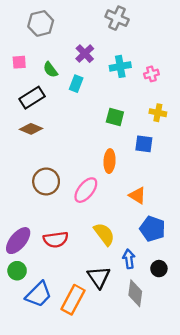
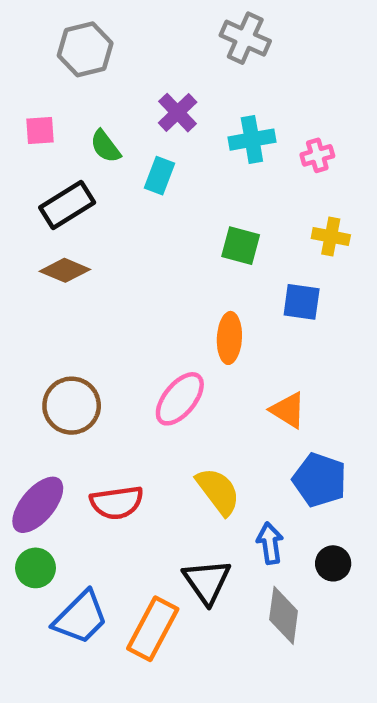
brown circle: (46, 181) -> (72, 406), moved

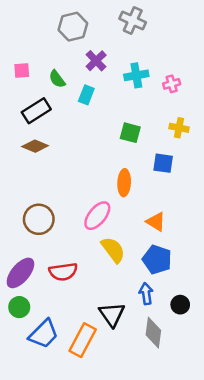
gray hexagon: (85, 49) -> (73, 27), moved
blue pentagon: (320, 480) -> (157, 260), moved
yellow semicircle: (218, 491) -> (113, 250), moved

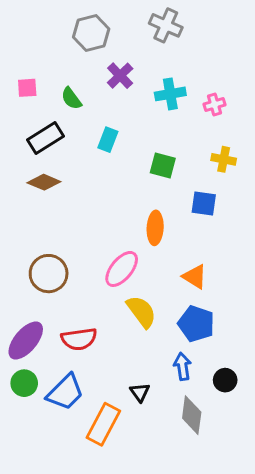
cyan rectangle: (86, 95) -> (108, 140), moved
black triangle: (112, 314) -> (140, 392), size x0.6
blue trapezoid: (44, 334) -> (65, 392), moved

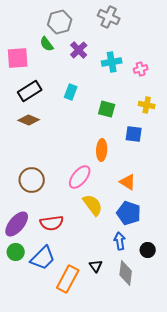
pink square: (27, 88) -> (18, 58), size x1.6
green semicircle: (71, 98) -> (47, 44), moved
black triangle: (140, 392) -> (96, 266), moved

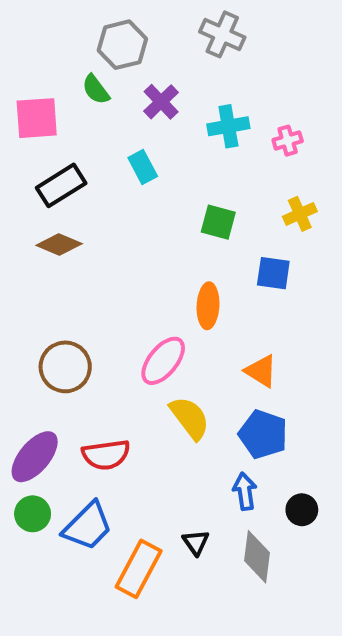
cyan rectangle: (71, 92) -> (143, 167), moved, turned -49
yellow cross: (147, 105) -> (300, 214), turned -35

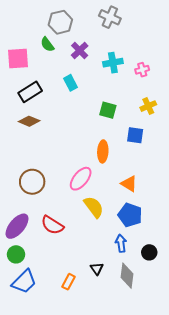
red semicircle: (106, 455) -> (52, 225), turned 40
blue trapezoid: (88, 526) -> (24, 282), moved
orange rectangle: (139, 569) -> (68, 282), size x0.6

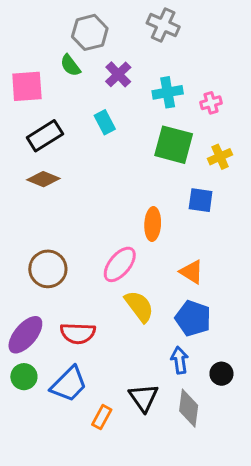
green square: (108, 110) -> (174, 145), moved, size x1.5
red semicircle: (52, 225) -> (78, 333), turned -30
black triangle: (97, 269) -> (144, 398), size x1.5
blue trapezoid: (24, 282) -> (69, 384), moved

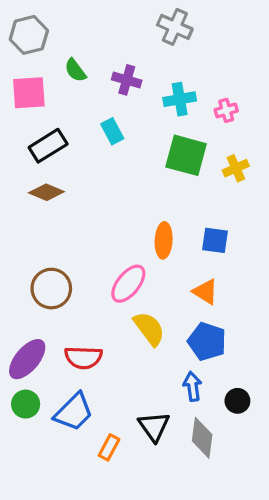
gray hexagon: (90, 32) -> (29, 35), moved
purple cross: (118, 74) -> (127, 80), turned -30
blue square: (201, 200) -> (215, 240), moved

